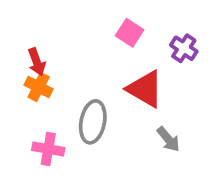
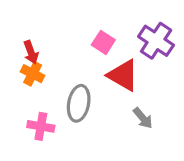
pink square: (130, 33) -> (103, 42), moved
purple cross: (184, 48) -> (156, 41), size x1.5

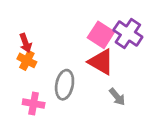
pink square: (103, 42) -> (101, 35), moved, size x1.4

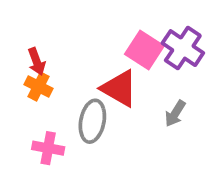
red triangle: (101, 62) -> (119, 88), moved
gray arrow: (117, 97) -> (175, 113), moved, turned 72

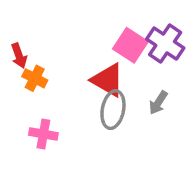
red arrow: (37, 62) -> (19, 56), moved
gray ellipse: (92, 121) -> (113, 110), moved

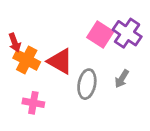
orange cross: (35, 78) -> (27, 60), size x1.4
red triangle: (108, 80) -> (60, 61), moved

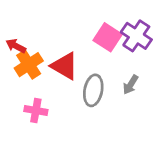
red arrow: (15, 43) -> (16, 46), turned 138
orange cross: (27, 60) -> (29, 65), turned 30

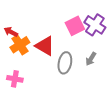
pink square: (108, 37) -> (75, 26), turned 30
pink cross: (36, 110) -> (15, 79), moved

